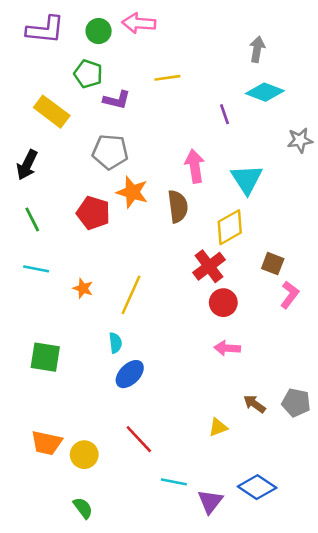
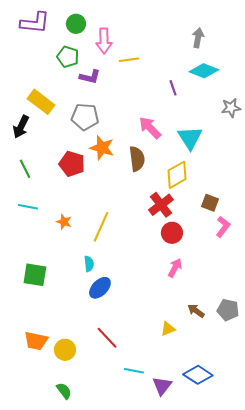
pink arrow: (139, 23) -> (104, 41), moved, turned -95
yellow rectangle: (52, 112) -> (41, 102), moved
pink arrow: (195, 166) -> (150, 128), turned -35
pink arrow: (227, 348) -> (175, 268), turned 114

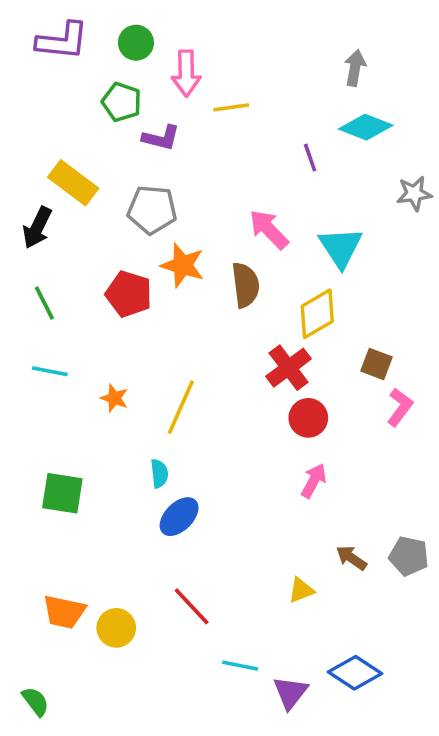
green semicircle: (64, 391) -> (35, 701), moved

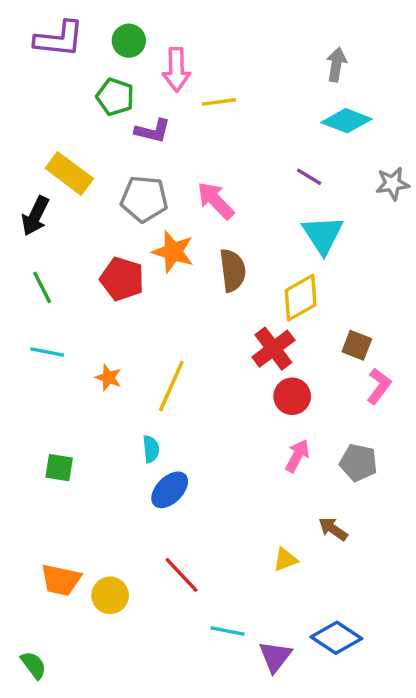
purple line: (310, 158) -> (309, 177), moved, turned -40
pink arrow: (269, 229) -> (216, 201), moved
green square: (62, 493) -> (59, 468), size x0.7
gray pentagon: (409, 556) -> (358, 463), moved

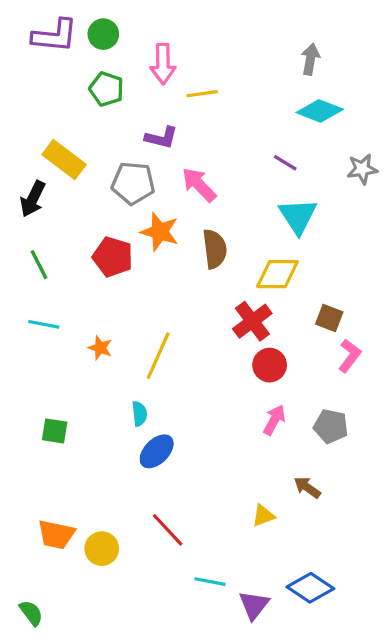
green circle: (129, 41) -> (103, 34), moved
purple L-shape: (153, 131) -> (161, 138), moved
yellow diamond: (301, 298) -> (277, 274), turned 30

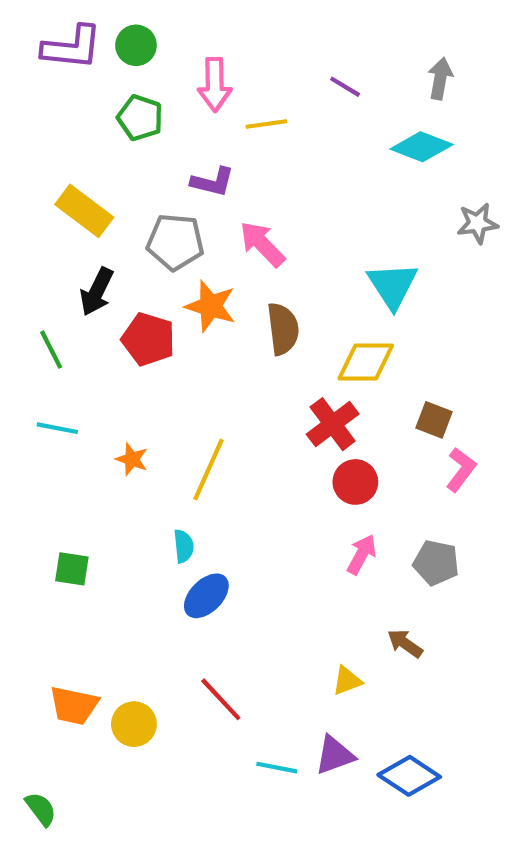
gray arrow: (310, 59) -> (440, 78), moved
purple line: (285, 163) -> (345, 87), moved
black arrow: (33, 199) -> (97, 292), moved
purple triangle: (254, 605) -> (335, 755), moved, turned 32

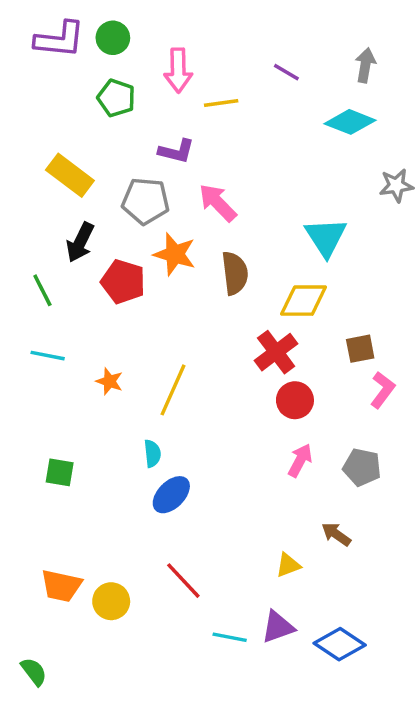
brown square: (434, 420) -> (360, 349), turned -32

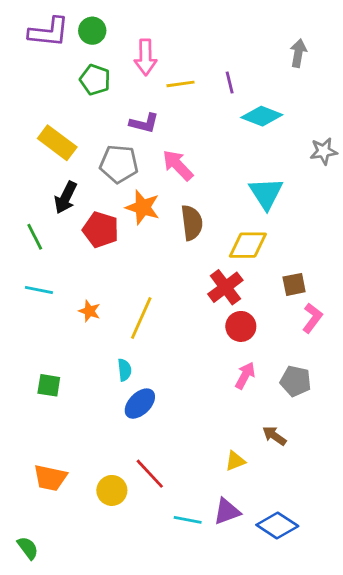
purple line: (286, 72) -> (230, 83), moved, turned 45
cyan diamond: (350, 122) -> (262, 116), moved
yellow circle: (111, 601) -> (112, 490), moved

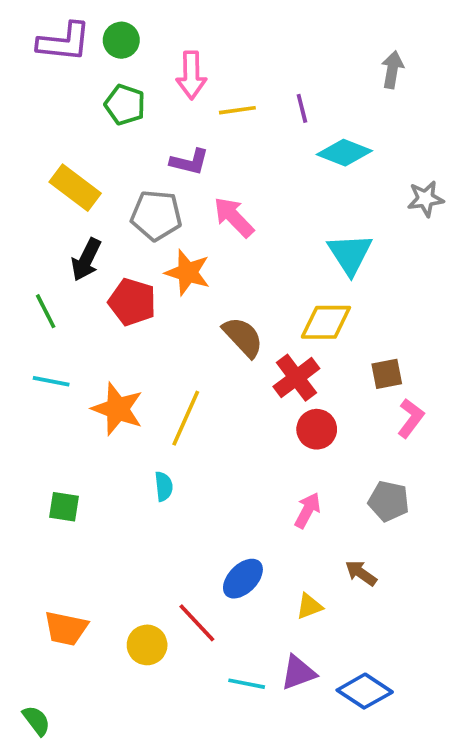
brown semicircle: (192, 223) -> (243, 337), moved, turned -36
orange star: (89, 311) -> (118, 409), size x1.8
pink arrow: (245, 376) -> (307, 510), moved
blue ellipse: (140, 404) -> (243, 579), moved

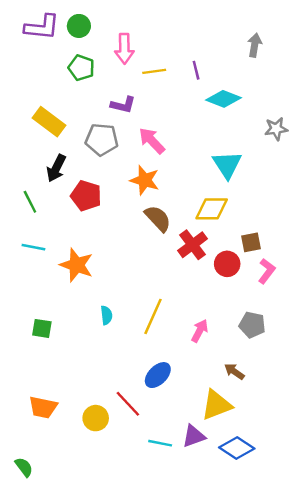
orange star: (188, 272) -> (145, 180), moved
yellow line: (186, 418) -> (153, 316), moved
red circle: (317, 429) -> (227, 264), moved
yellow triangle: (309, 606) -> (216, 405), moved, size x1.8

